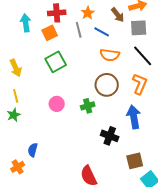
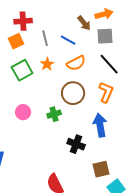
orange star: (88, 13) -> (47, 64), moved
orange semicircle: (110, 55) -> (76, 63), turned -36

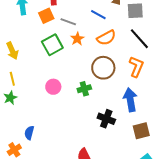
gray line: (45, 38) -> (68, 22), moved, turned -56
brown square: (101, 169) -> (141, 131), moved

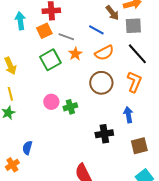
green cross: (84, 89) -> (70, 107), moved
blue arrow: (130, 100) -> (128, 115), size x0.7
black cross: (106, 119) -> (104, 134), turned -30

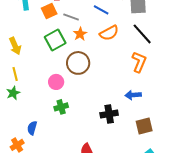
brown circle: (101, 83) -> (78, 63), moved
green cross: (70, 107) -> (61, 107), moved
blue arrow: (128, 115) -> (133, 95), turned -84

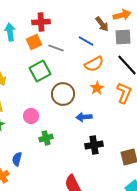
orange star: (80, 34) -> (97, 88), moved
pink circle: (56, 82) -> (31, 116), moved
blue arrow: (133, 95) -> (84, 117), moved

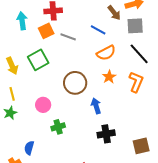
green square: (40, 71) -> (38, 60), moved
blue arrow: (84, 117) -> (96, 106), turned 77

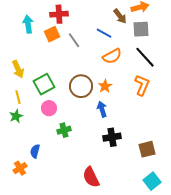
gray line: (68, 37) -> (74, 40), turned 35
green square: (38, 60) -> (44, 84), moved
orange star: (109, 77) -> (105, 86), moved

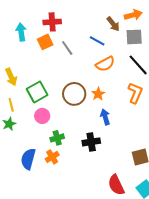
blue arrow: (102, 109) -> (105, 117), moved
black cross: (112, 137) -> (91, 142), moved
blue semicircle: (35, 151) -> (28, 159), size x1.5
orange cross: (20, 168) -> (52, 157), moved
red semicircle: (91, 177) -> (116, 185), moved

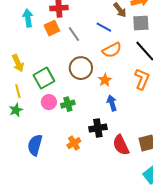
brown circle: (74, 94) -> (81, 68), moved
green cross: (57, 138) -> (68, 104), moved
orange cross: (52, 157) -> (74, 143), moved
red semicircle: (116, 185) -> (121, 145), moved

